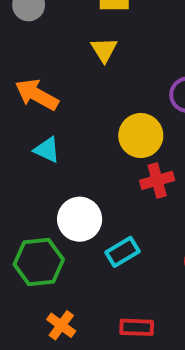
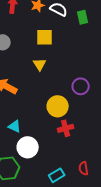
cyan triangle: (47, 150) -> (15, 126), moved
cyan rectangle: (122, 252) -> (57, 175), moved

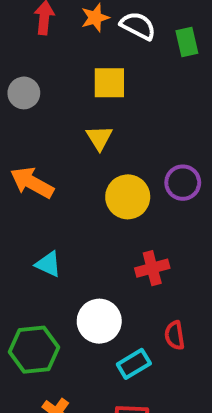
yellow circle: (58, 106) -> (128, 197), moved
white circle: (28, 147) -> (99, 321), moved
red semicircle: (84, 168) -> (175, 335), moved

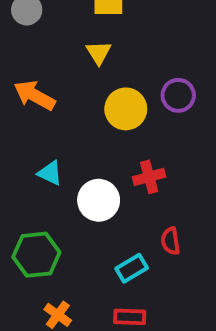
white circle: (99, 321) -> (99, 200), moved

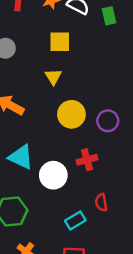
purple circle: (178, 95) -> (108, 121), moved
cyan triangle: (50, 173) -> (21, 157), size x1.5

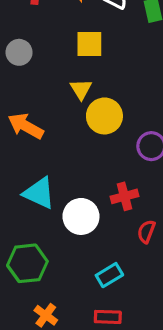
yellow circle: (71, 114) -> (104, 116), moved
red semicircle: (101, 202) -> (146, 232), moved, turned 30

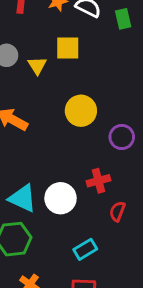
yellow triangle: (81, 89) -> (37, 66), moved
cyan triangle: (39, 193) -> (23, 198), moved

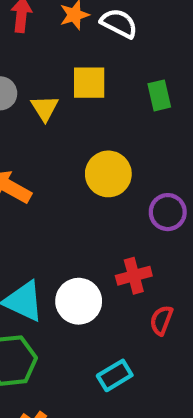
green rectangle: (123, 19) -> (159, 95), moved

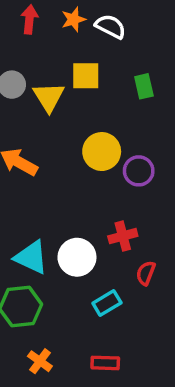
yellow triangle: (45, 108) -> (49, 97), size x1.4
purple circle: (168, 212) -> (139, 171), moved
cyan rectangle: (115, 375) -> (107, 303), moved

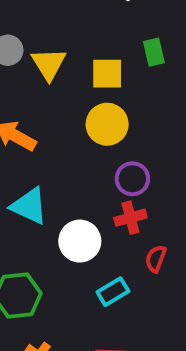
yellow square: (86, 76) -> (107, 74), moved
purple circle: (139, 171) -> (132, 179), moved
cyan triangle: (31, 257) -> (29, 206), moved

